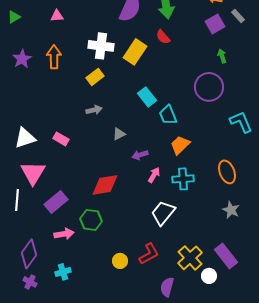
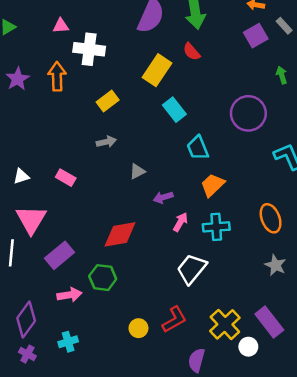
white cross: (101, 46) -> (89, 49), moved
green arrow: (222, 56) -> (282, 75), moved
cyan rectangle: (147, 97) -> (174, 110), moved
white triangle: (25, 138) -> (21, 176), size x0.6

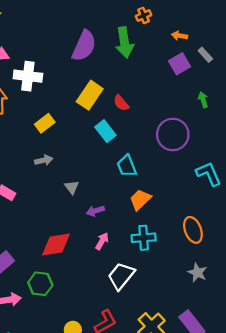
red semicircle: (192, 52) -> (121, 103), moved
gray triangle: (137, 171) -> (72, 187), turned -40
pink arrow: (180, 222) -> (102, 241), moved

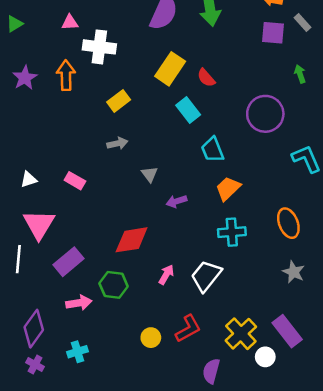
purple square: (180, 64) -> (273, 33), turned 35
pink arrow: (102, 241) -> (166, 275), moved

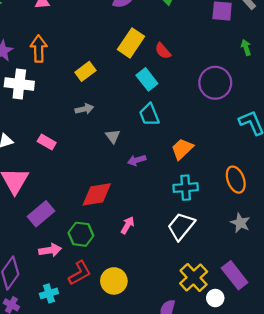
white cross: (99, 47) -> (19, 84), moved
cyan trapezoid: (213, 150) -> (149, 115), moved
white trapezoid: (206, 276) -> (181, 226), moved
red L-shape: (188, 329) -> (80, 273), moved
yellow circle: (151, 338) -> (114, 281), size x1.5

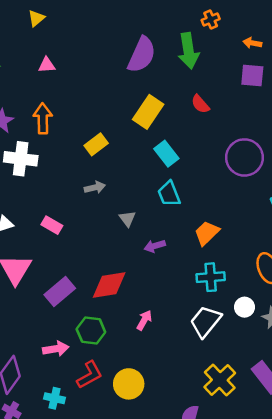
red semicircle: (163, 51) -> (200, 104), moved
purple rectangle: (41, 214) -> (60, 292), moved
cyan cross: (49, 293) -> (54, 398), turned 30
white circle: (215, 298) -> (244, 307), moved

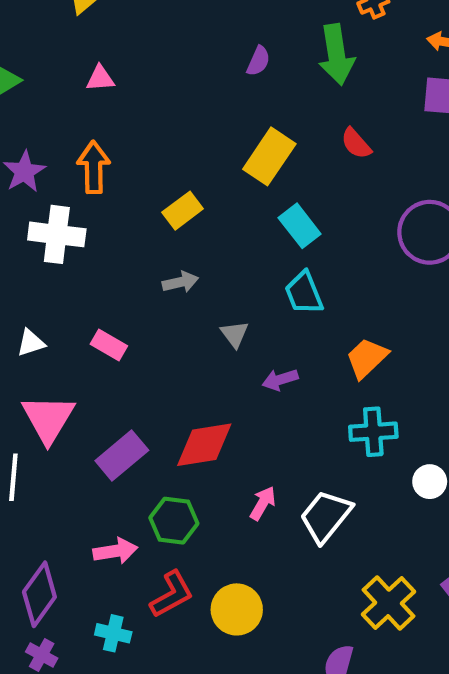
purple semicircle: (142, 55) -> (258, 61), size x0.5
white trapezoid: (205, 321) -> (326, 516), moved

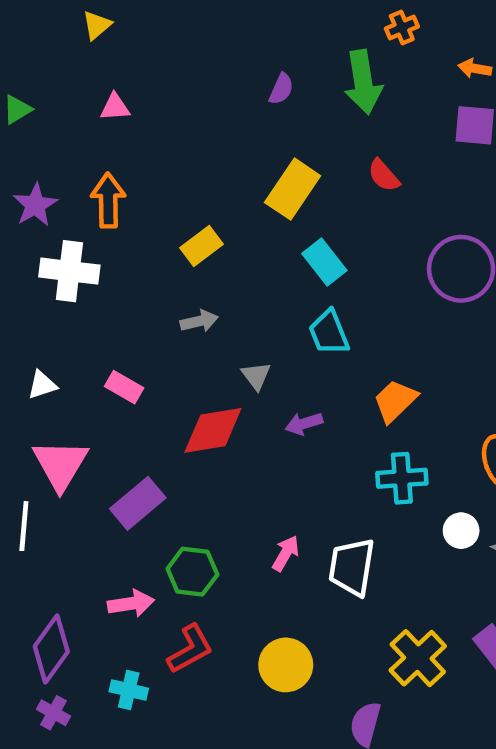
red diamond: (204, 445) -> (213, 430), moved
white trapezoid: (326, 516) -> (352, 567), turned -30
yellow circle: (237, 609) -> (286, 665), moved

